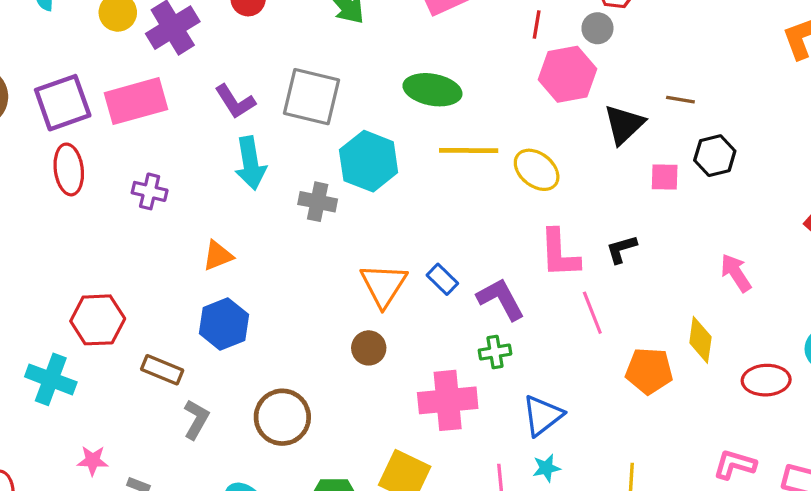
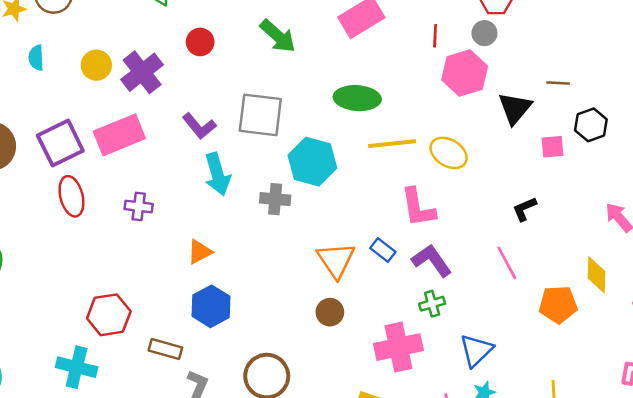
pink L-shape: (559, 253) -> (418, 208), moved

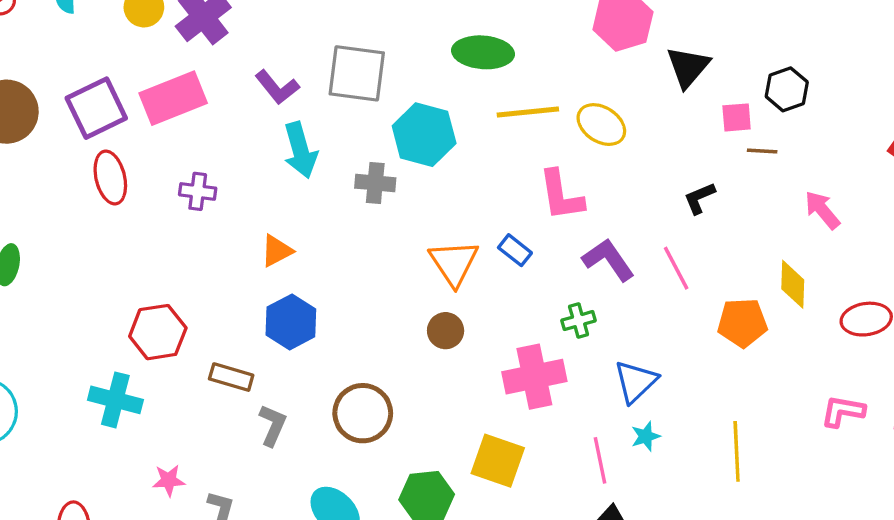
brown line: (558, 83) -> (762, 151), moved
purple L-shape: (432, 260) -> (608, 260), moved

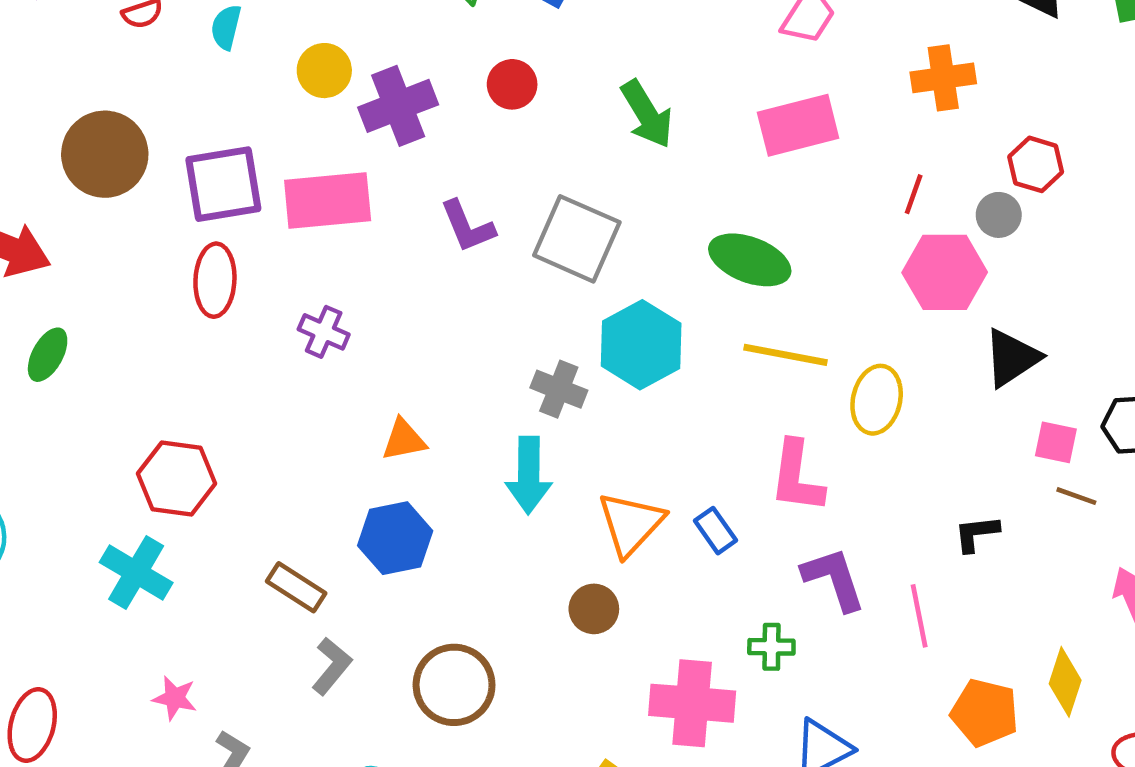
yellow ellipse: (601, 125) -> (877, 400), turned 54
cyan arrow: (300, 150) -> (529, 475), moved
red hexagon: (158, 332) -> (177, 479), moved

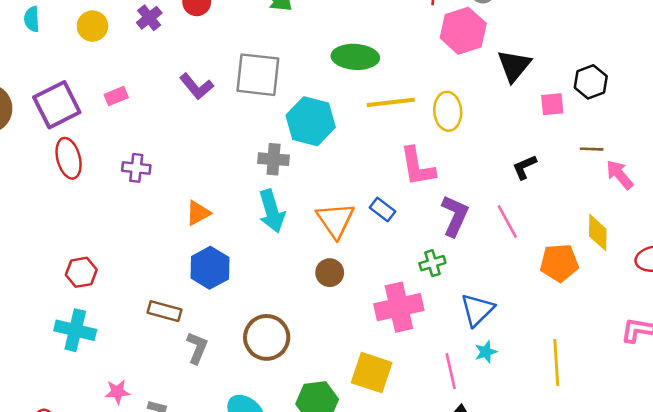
purple cross: (398, 106) -> (149, 18), moved, size x0.6
pink rectangle: (328, 201) -> (116, 96), size x0.5
red hexagon: (177, 479) -> (81, 272), size x0.7
brown line: (1076, 496) -> (592, 149), moved
purple L-shape: (834, 579) -> (455, 216), turned 60

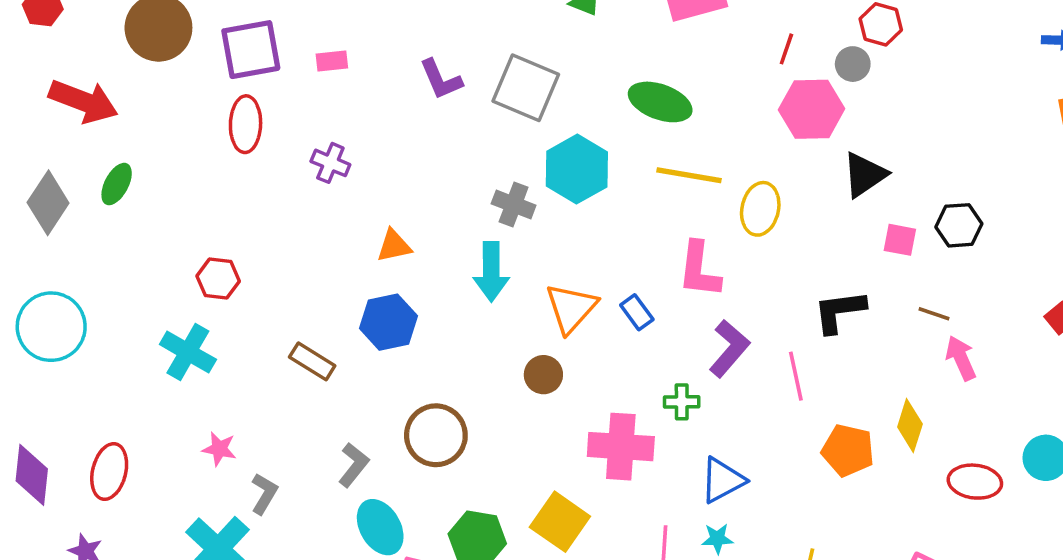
black L-shape: (525, 167) -> (839, 311), size x1.5
gray L-shape: (197, 348) -> (354, 465), moved

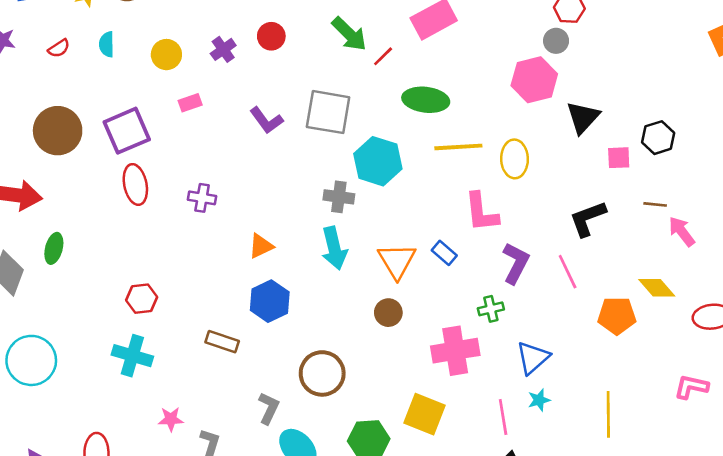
red line: (786, 49) -> (383, 56), moved, turned 40
pink rectangle: (332, 61) -> (190, 103), moved
yellow diamond: (910, 426) -> (657, 288), turned -45

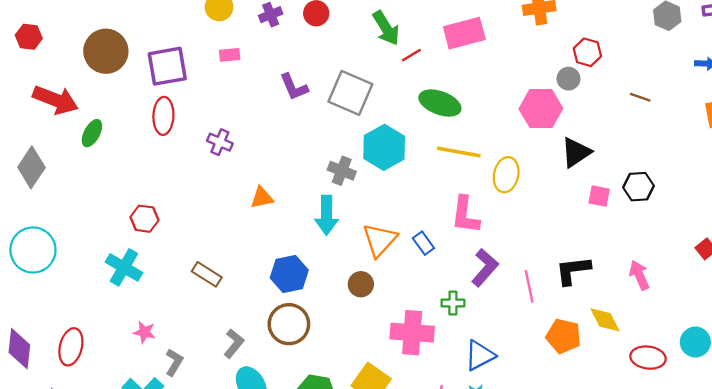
brown line: (655, 204) -> (640, 97), moved
black L-shape: (588, 218) -> (573, 270), moved
green ellipse: (54, 248) -> (92, 133), moved
blue hexagon: (270, 301) -> (289, 274), moved

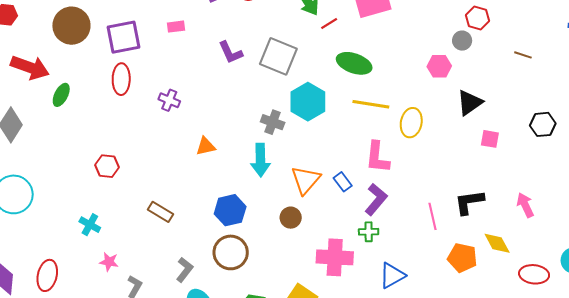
pink hexagon: (541, 109) -> (439, 66), size x0.7
black hexagon: (639, 187) -> (543, 124), moved
cyan cross: (124, 267) -> (90, 225), moved, size x0.7
purple L-shape: (485, 268) -> (376, 199), moved

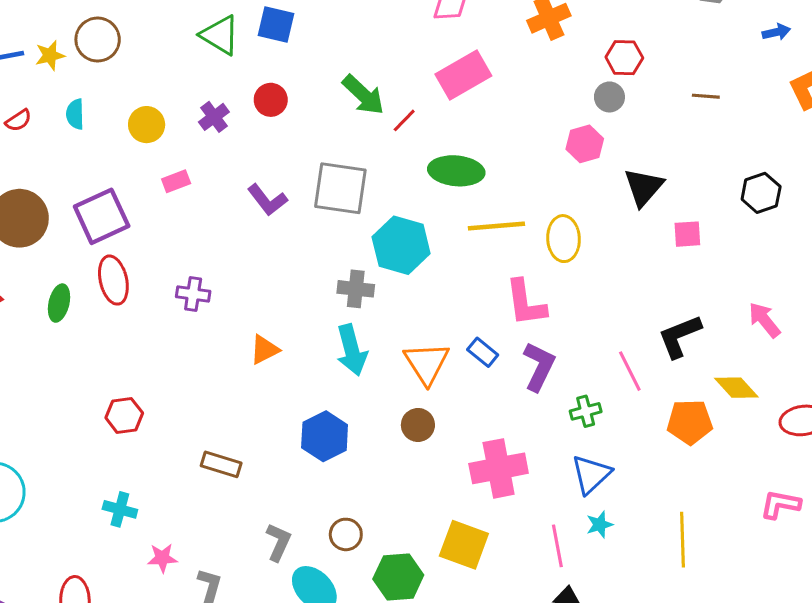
green ellipse: (61, 95) -> (59, 303), moved
green cross: (369, 232) -> (586, 411), moved
brown circle: (231, 252) -> (346, 534), moved, size x0.6

